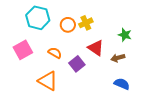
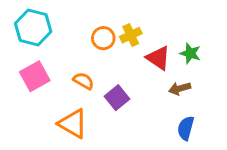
cyan hexagon: (38, 18) -> (33, 27), moved
red triangle: (96, 48) -> (158, 58), moved
blue semicircle: (122, 84) -> (186, 128), turned -98

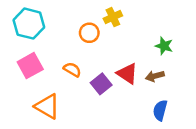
yellow cross: (131, 35) -> (113, 17), moved
red triangle: (158, 58) -> (127, 73), moved
orange triangle: (73, 124) -> (47, 106), moved

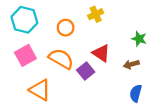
orange circle: (89, 33) -> (66, 28), moved
orange semicircle: (72, 70) -> (61, 59), size x1.6
red triangle: (127, 73) -> (101, 53), moved

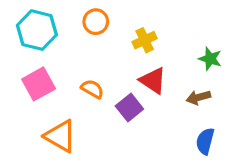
yellow cross: (96, 14) -> (145, 40), moved
orange circle: (66, 28) -> (96, 22), moved
orange semicircle: (61, 59) -> (92, 89), size x0.6

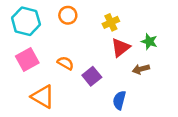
yellow cross: (145, 40) -> (111, 22), moved
red triangle: (153, 81) -> (121, 48), moved, turned 48
blue semicircle: (205, 141) -> (119, 100), moved

